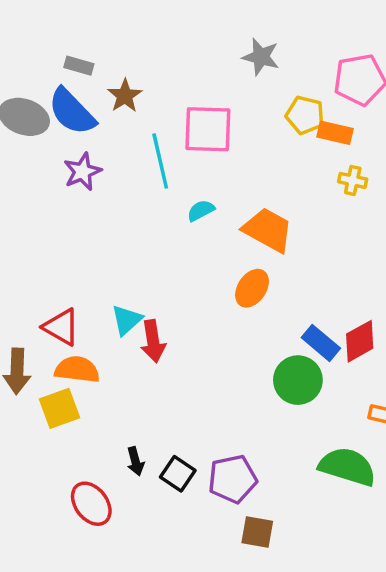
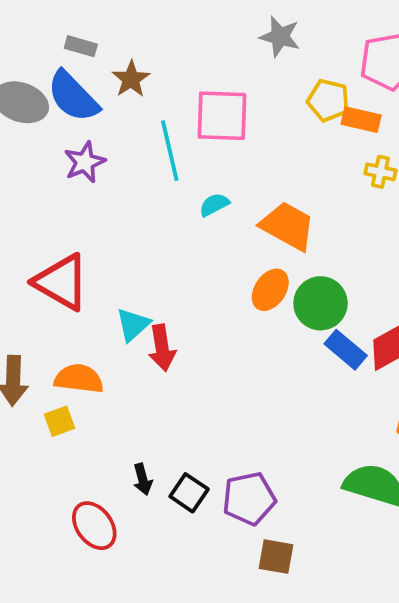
red triangle: (61, 327) -> (61, 282), moved, size x1.4
green circle: (298, 380) -> (321, 303), moved
yellow square: (59, 408) -> (60, 421), size x0.7

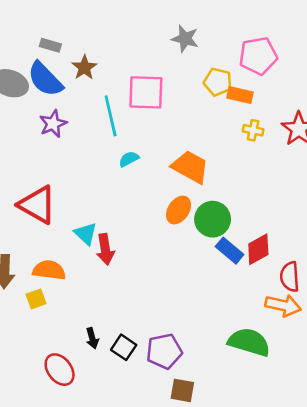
cyan semicircle: (214, 205) -> (129, 159), moved
cyan triangle: (133, 325) -> (86, 234), turned -35

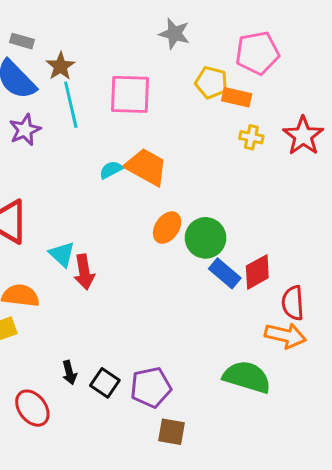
cyan line: (111, 116) -> (71, 105), moved
orange trapezoid: (190, 167) -> (146, 167), moved

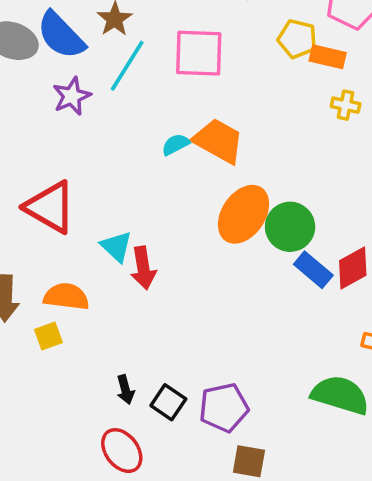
cyan line: (71, 105) -> (127, 66), turned 45
orange ellipse: (167, 228) -> (244, 214), size x1.5
red ellipse: (32, 408) -> (122, 451), moved

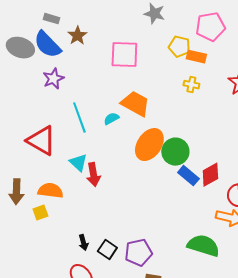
cyan line: (127, 66) -> (79, 118), moved, turned -52
yellow cross: (346, 105) -> (191, 85), moved
cyan semicircle: (175, 144) -> (111, 119), moved

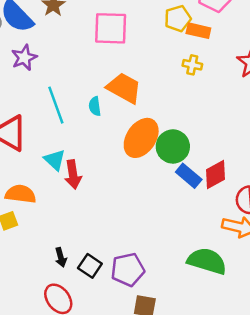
yellow pentagon: (179, 47) -> (178, 19), turned -30
cyan semicircle: (111, 119) -> (95, 106), turned -70

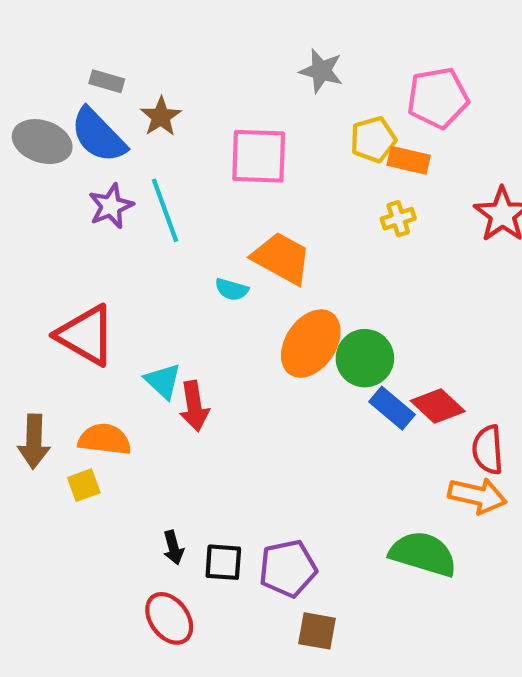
yellow cross: (192, 65) -> (398, 219), turned -30
cyan line: (56, 105) -> (165, 210), moved
cyan semicircle: (95, 106) -> (232, 289), turned -66
red diamond: (215, 175) -> (438, 406), turned 72
black square: (90, 266) -> (223, 562), turned -30

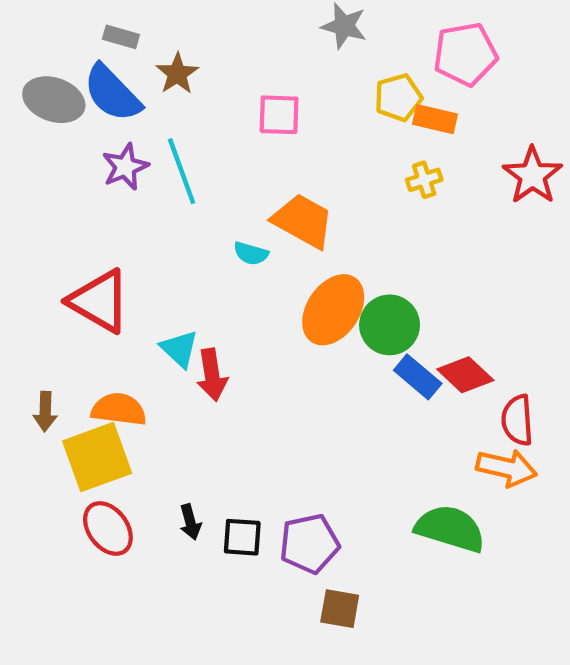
pink square: (259, 156) -> (279, 115), size x0.7
brown arrow: (34, 441) -> (45, 412), size x0.7
yellow square: (84, 485) -> (97, 457), size x2.0
red ellipse: (169, 618) -> (108, 529), moved

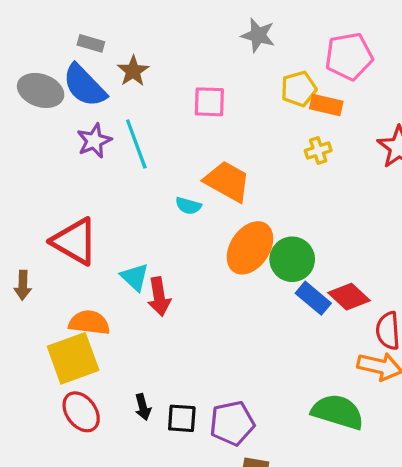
brown arrow: (45, 412) -> (23, 285), moved

